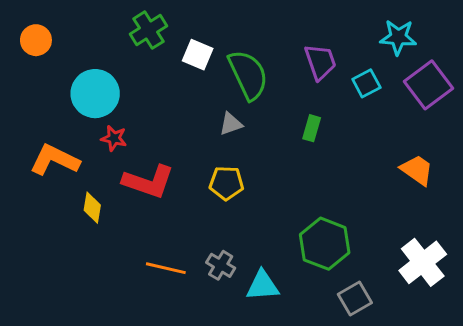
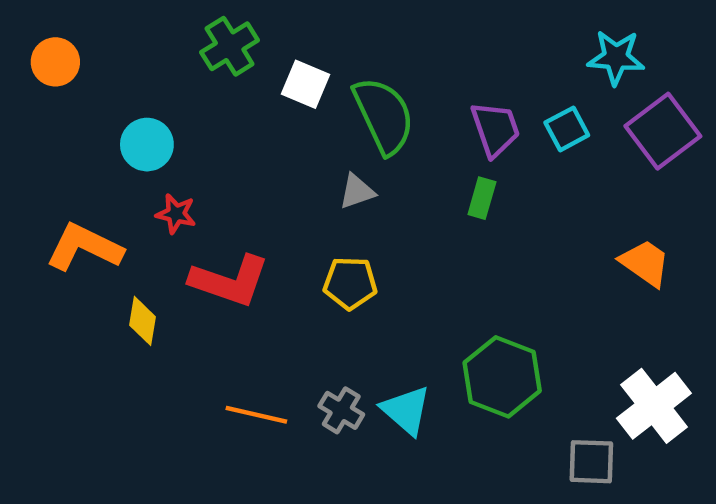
purple trapezoid: (320, 62) -> (495, 129), moved
cyan circle: (95, 94) -> (147, 145), size x0.7
cyan triangle: (263, 286) -> (406, 410), moved, turned 45
gray square: (355, 298) -> (591, 462), moved, turned 32

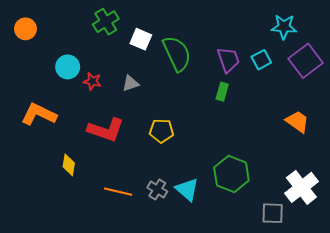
gray triangle: (357, 191) -> (130, 83), moved
red star: (176, 214) -> (92, 81), moved
yellow diamond: (142, 321) -> (69, 165), moved

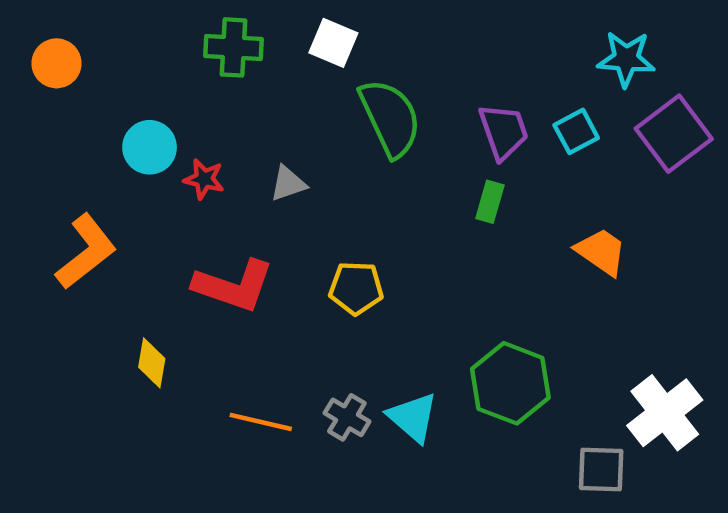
green cross: (106, 22) -> (234, 47), turned 35
white square: (141, 39) -> (333, 43), moved
orange L-shape: (39, 114) -> (86, 252), turned 116
orange trapezoid: (297, 122) -> (601, 252), moved

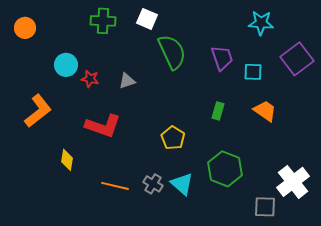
cyan star: (626, 59) -> (261, 23), moved
cyan square: (576, 131) -> (253, 72), moved, turned 30
green rectangle: (490, 202) -> (218, 111), moved
yellow pentagon: (356, 288) -> (173, 138), moved, turned 30

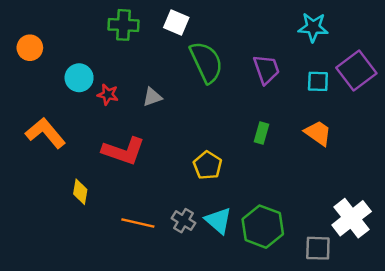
orange circle: (25, 28) -> (30, 48), moved
cyan square: (253, 72) -> (318, 81), moved
orange L-shape: (38, 111) -> (45, 133), turned -92
green hexagon: (225, 169) -> (263, 227), moved

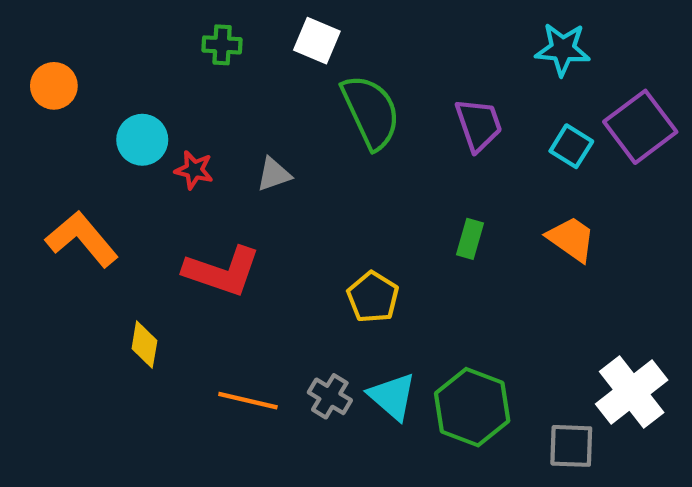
green cross: (123, 25) -> (222, 45), size x0.7
cyan square: (318, 81) -> (571, 146), turned 30

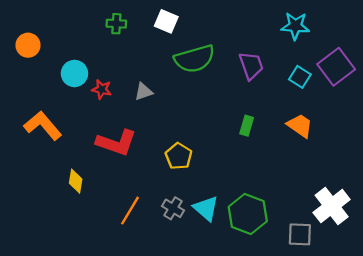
green semicircle: (371, 112) -> (195, 59), turned 99
yellow pentagon: (373, 297) -> (179, 156), moved
orange line: (248, 401) -> (130, 211), turned -72

